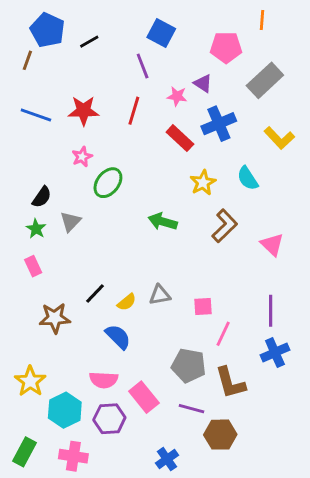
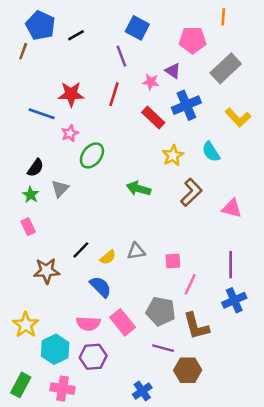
blue line: (36, 115) -> (42, 114), moved
pink triangle: (272, 245) -> (232, 208), turned -30
pink rectangle: (144, 397) -> (123, 322), moved

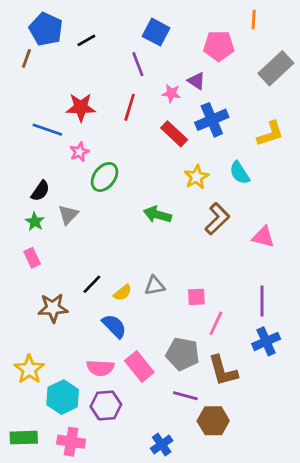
gray rectangle: (226, 68) -> (276, 68), moved
yellow L-shape: (238, 117) -> (270, 134), turned -65
green rectangle: (21, 385) -> (24, 438), turned 60

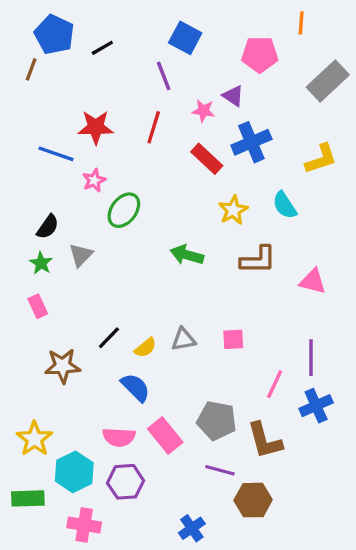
brown L-shape: (217, 219) -> (258, 260), turned 44
pink square: (196, 297) -> (233, 339), moved
pink line: (216, 323) -> (275, 384), moved
green rectangle: (24, 438) -> (28, 498), moved

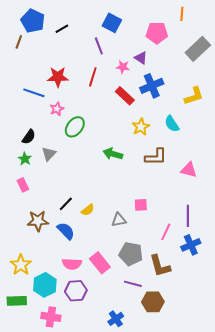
gray triangle: (184, 339) -> (119, 220), moved
blue semicircle: (135, 387) -> (66, 231), moved

